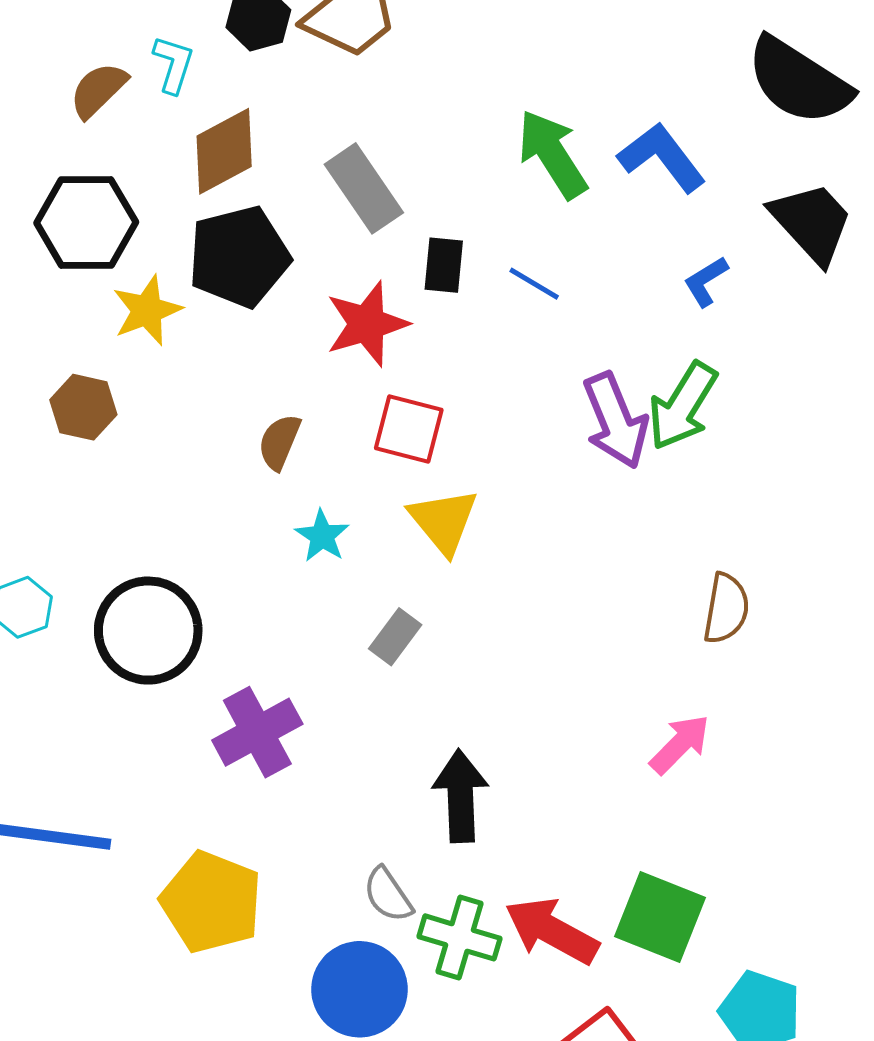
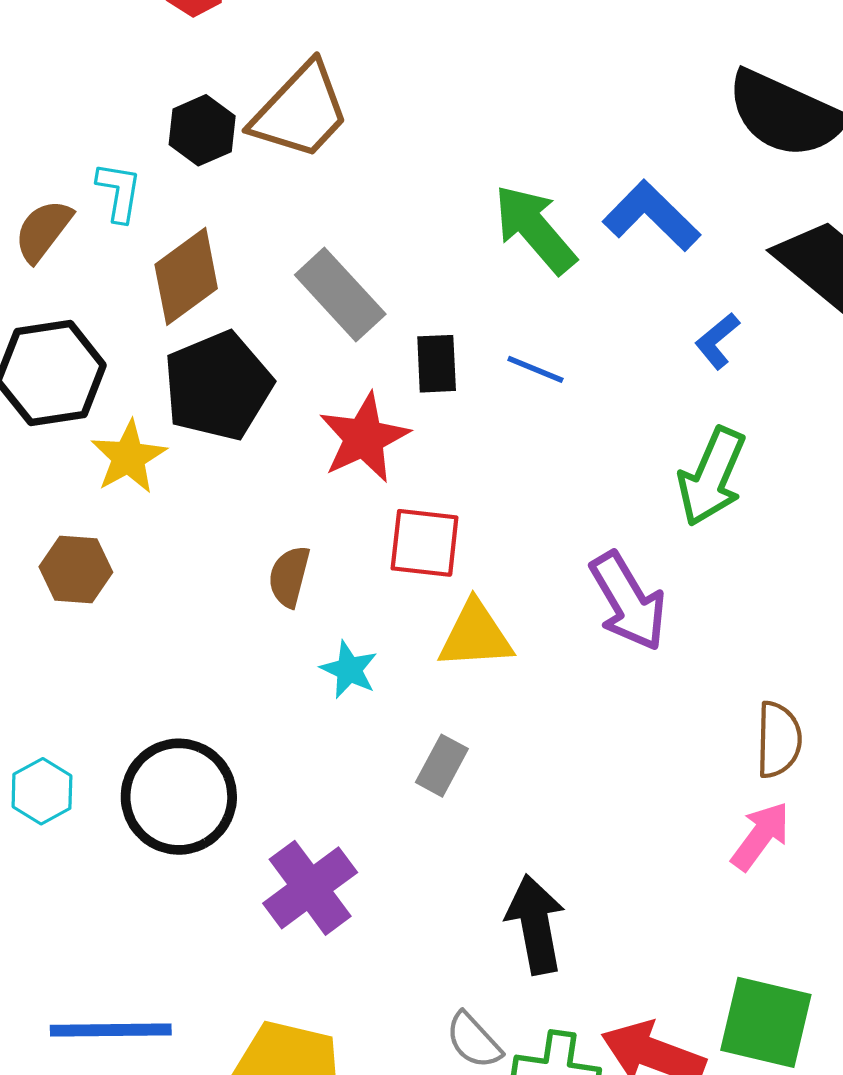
purple arrow: (615, 421) -> (628, 601), moved
yellow triangle: (444, 521) -> (475, 635), turned -46
brown semicircle: (726, 608) -> (779, 740), moved

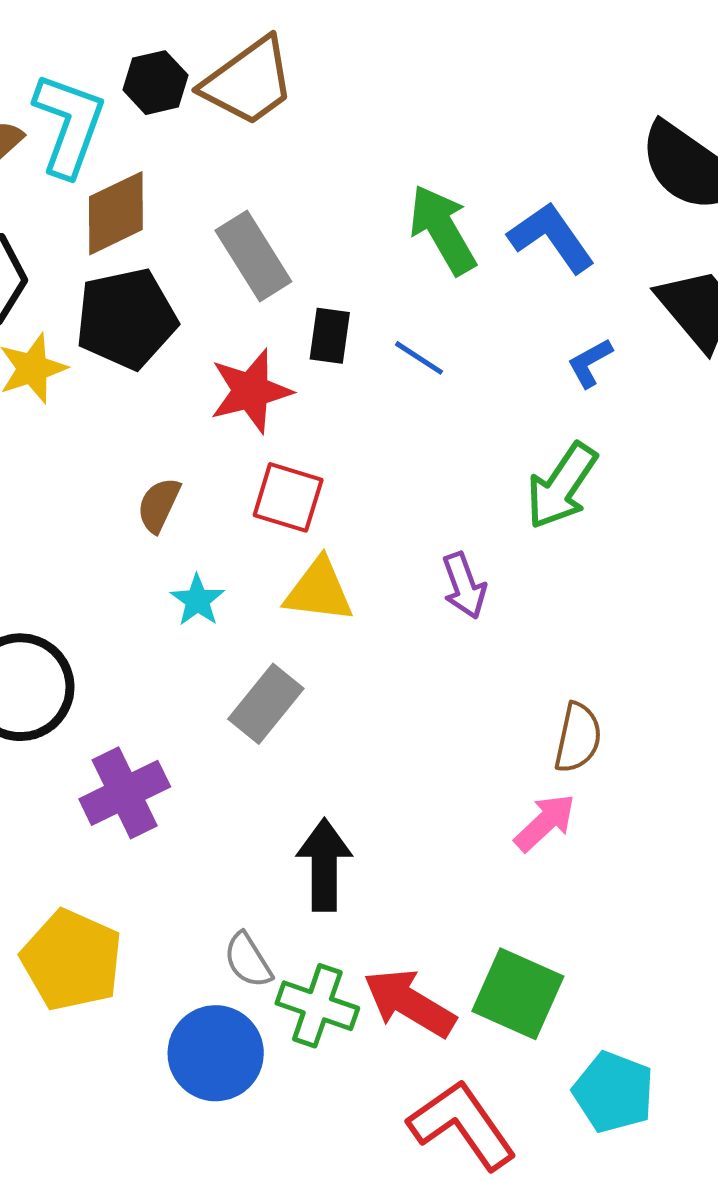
cyan L-shape: (119, 192) -> (69, 125), size x1.8
purple arrow: (628, 601) -> (464, 586), size x0.7
gray rectangle: (442, 766) -> (266, 704), size x1.4

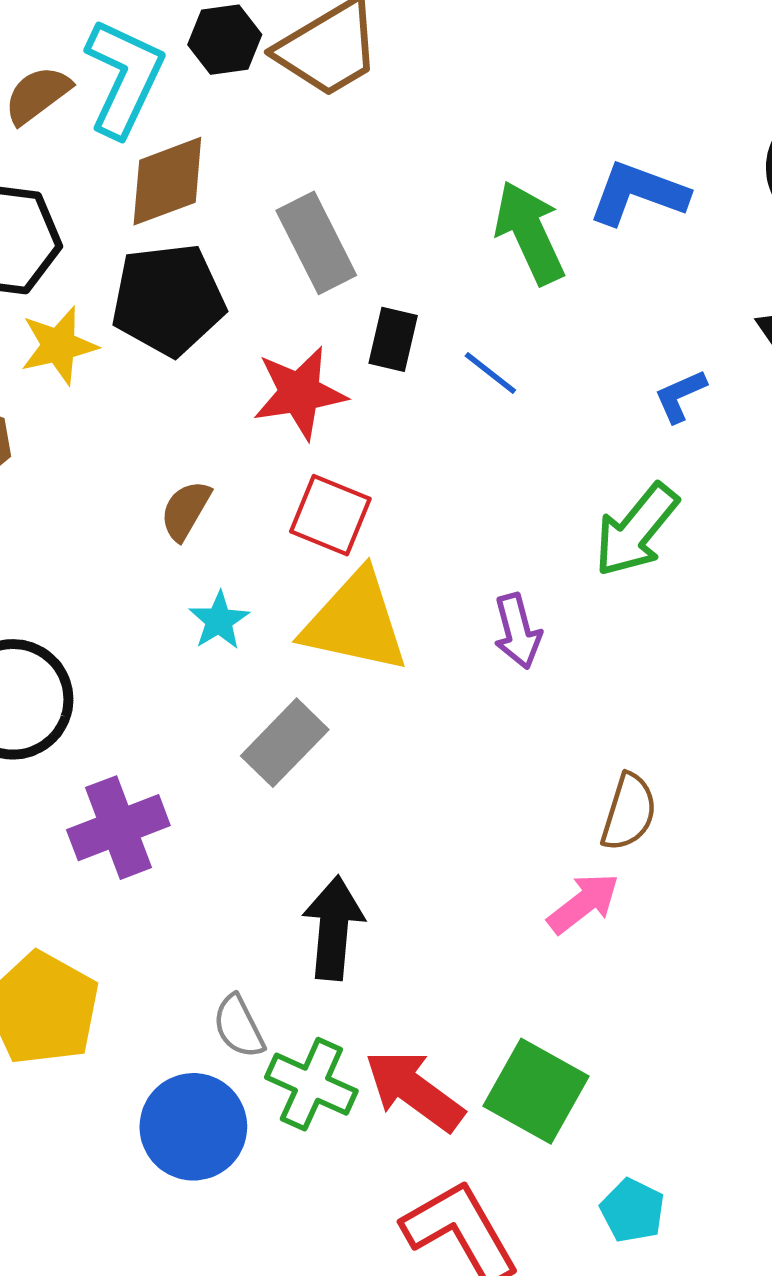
blue L-shape: (551, 237) -> (638, 193), moved, turned -40
yellow triangle: (319, 591) -> (355, 622), size x1.4
cyan pentagon: (614, 1092) -> (633, 1210), size x0.7

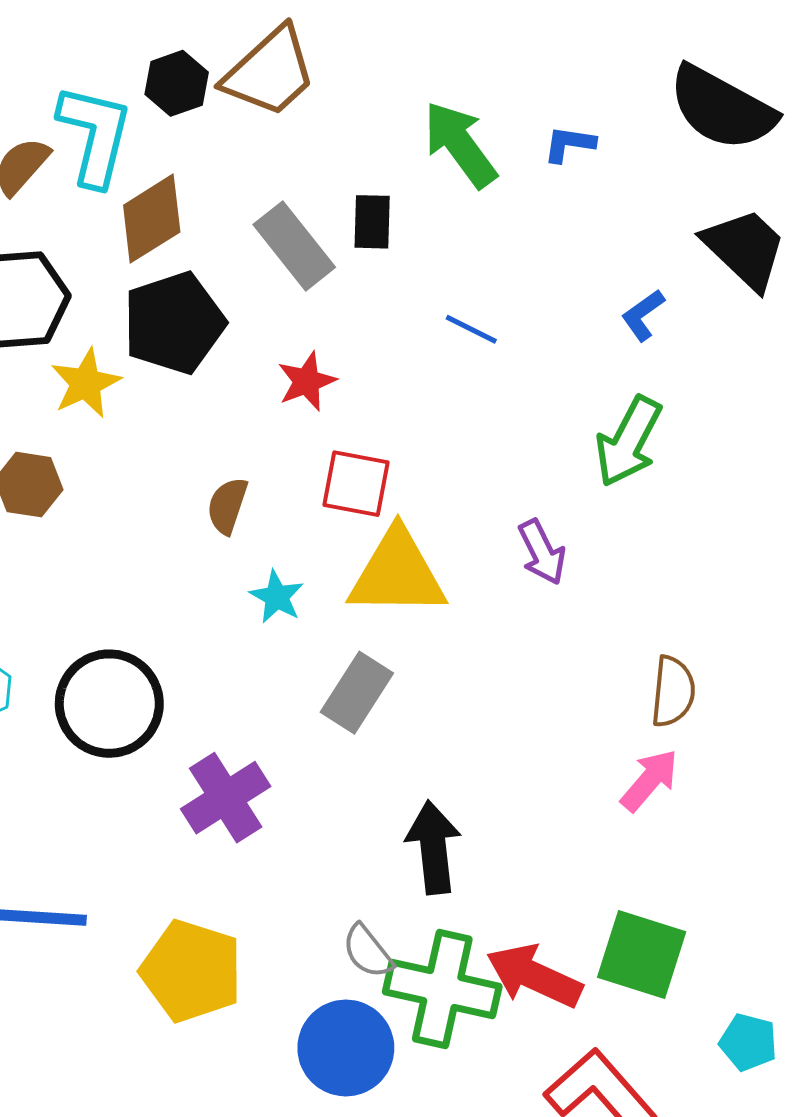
blue L-shape: (638, 193) -> (569, 144), size x0.6
green arrow: (530, 233) -> (460, 144), moved
black rectangle: (393, 339) -> (372, 222), moved
red star: (300, 393) -> (307, 381), size x0.7
green cross: (311, 1084) -> (442, 989), size x1.4

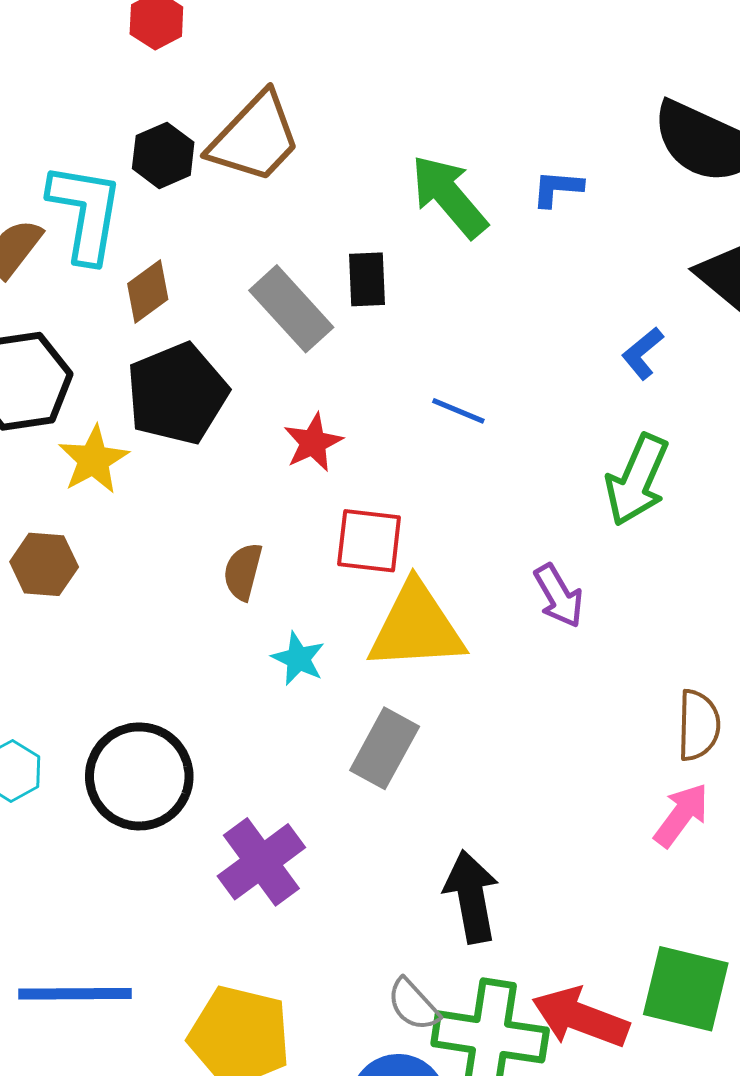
brown diamond: (152, 219) -> (148, 291), size x0.7
blue line: (471, 329) -> (458, 411), moved

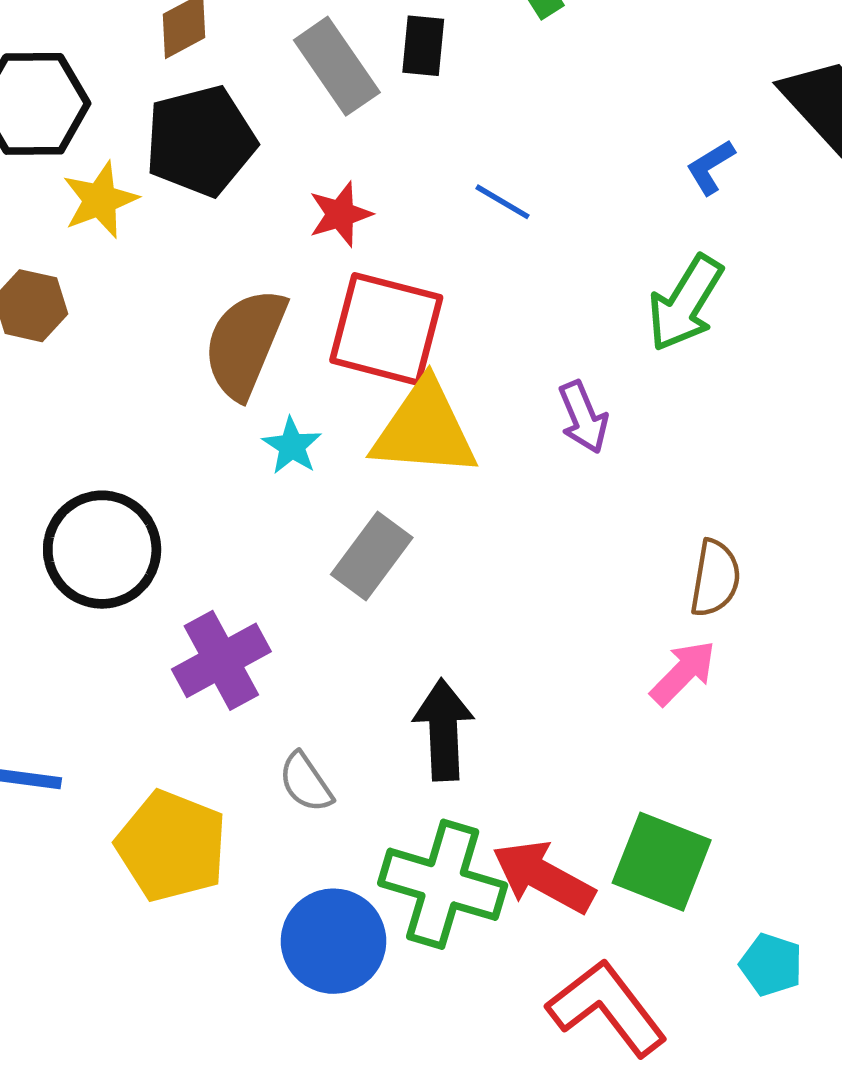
red square: (369, 541) -> (386, 329), size x1.5
brown semicircle: (243, 572) -> (245, 343), size x1.8
gray semicircle: (413, 1005) -> (306, 782), moved

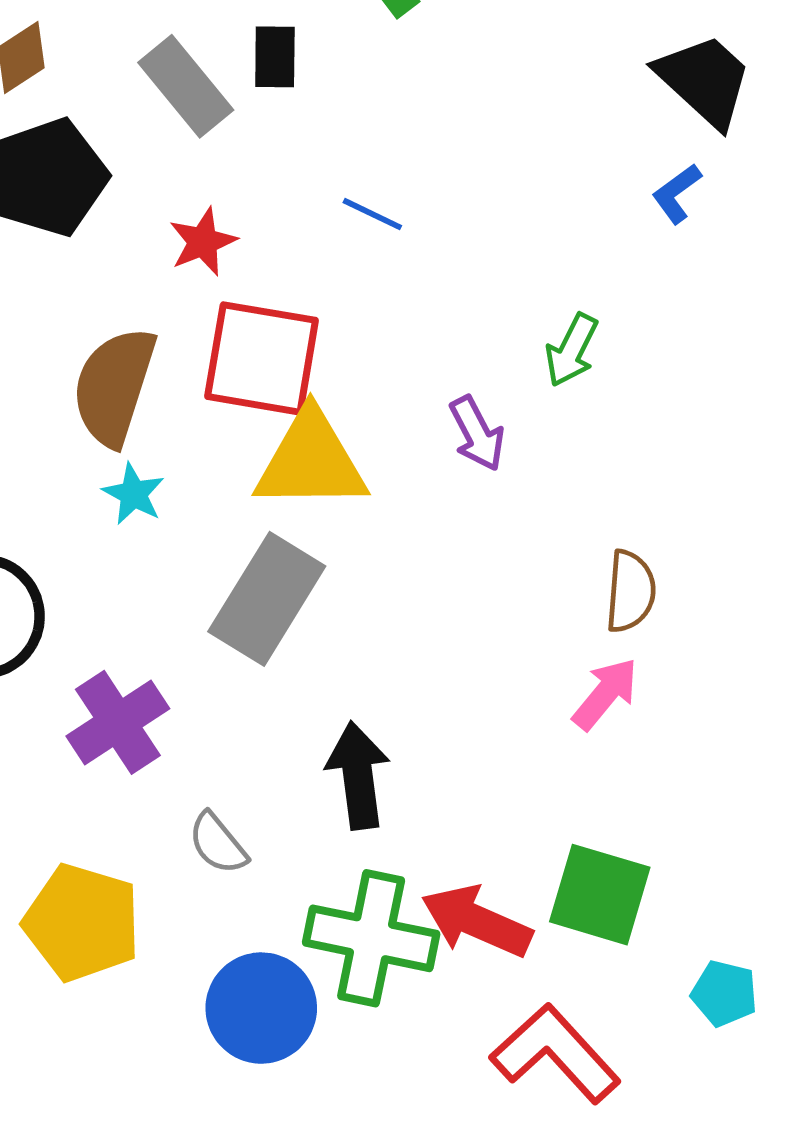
blue L-shape: (710, 167) -> (677, 193), moved
green arrow: (685, 303) -> (572, 350), moved, size x0.7
cyan star: (292, 446) -> (134, 494), moved
gray rectangle: (372, 556) -> (267, 599), size x1.4

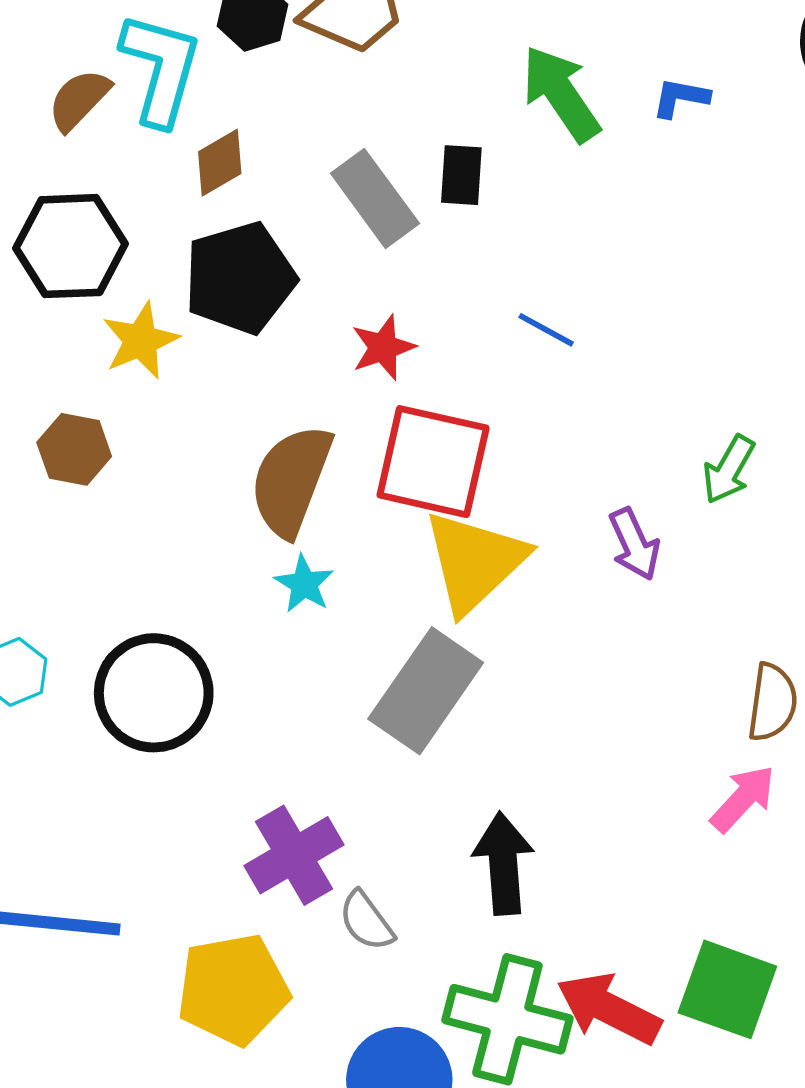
yellow triangle: (311, 461) -> (475, 562), turned -46
purple cross: (118, 722) -> (294, 855), moved
yellow pentagon: (82, 923) -> (233, 989), turned -30

